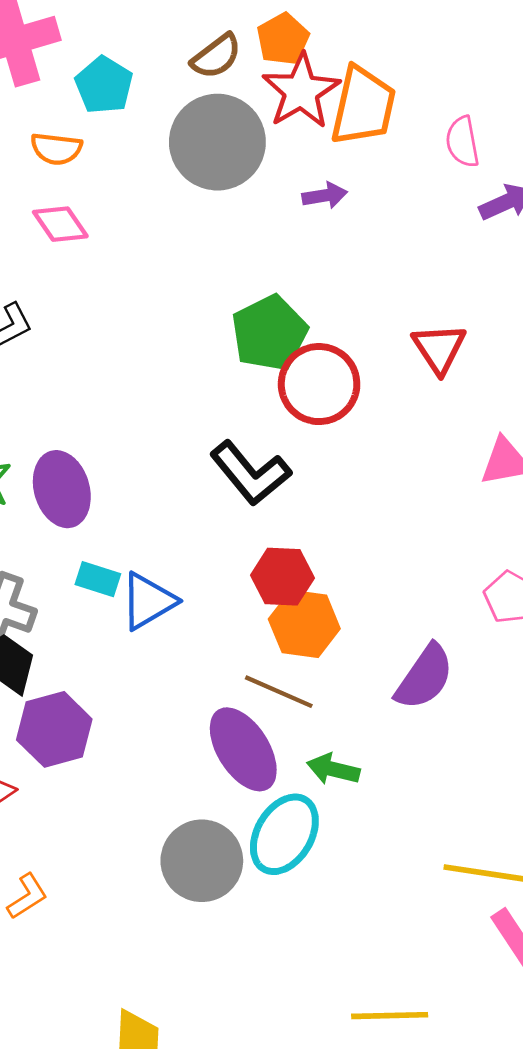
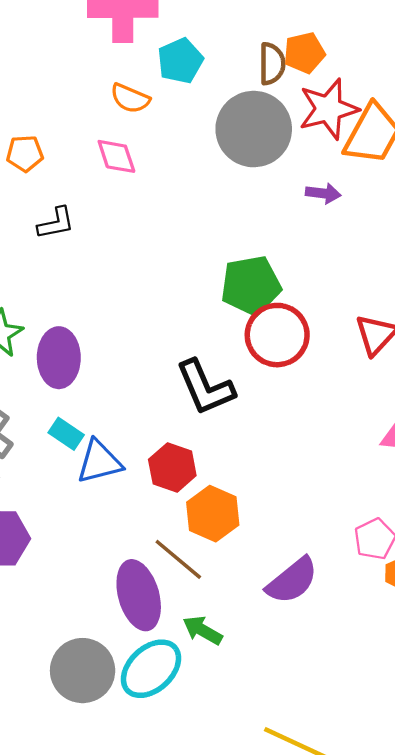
orange pentagon: (283, 39) -> (304, 53), moved
brown semicircle: (216, 56) -> (272, 64), turned -69
red hexagon: (282, 577) -> (172, 467), moved

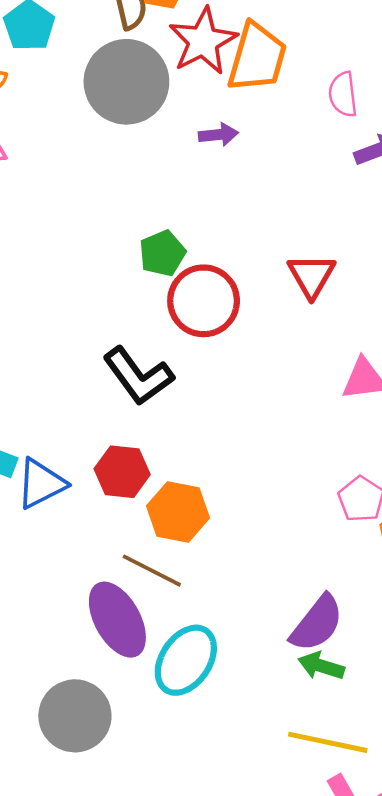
green pentagon: (251, 285) -> (162, 253), size x0.7
purple semicircle: (292, 581) -> (317, 623), moved
green arrow: (203, 630) -> (321, 666), moved
cyan ellipse: (151, 669) -> (186, 660), moved

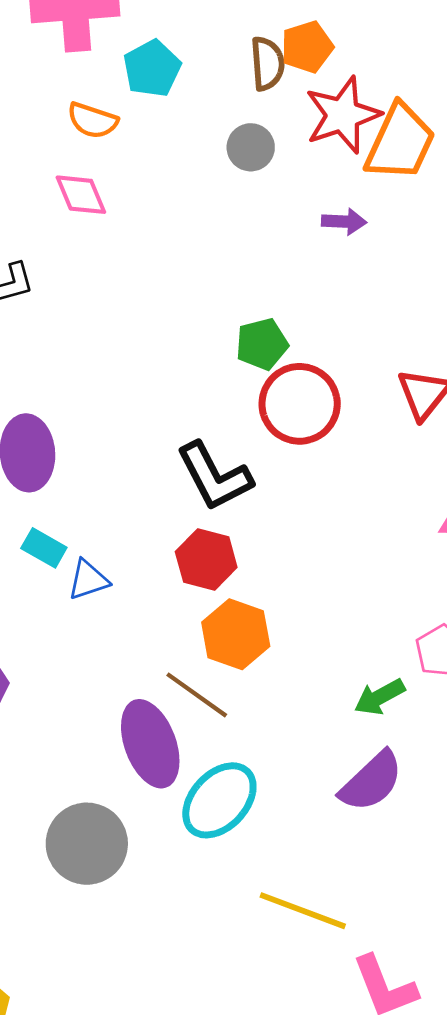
gray circle: (126, 82) -> (251, 147), size x0.5
red hexagon: (122, 472) -> (206, 560), moved
blue triangle: (41, 484) -> (88, 580), size x0.7
green arrow: (321, 666) -> (380, 697), moved, turned -54
yellow line: (328, 742) -> (303, 911), moved

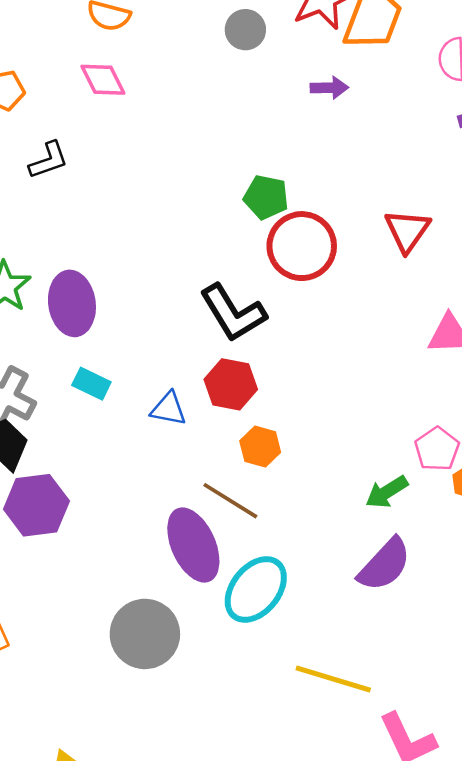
green pentagon: (262, 344) -> (266, 197), turned 30
blue triangle: (88, 580) -> (169, 409), moved, turned 33
orange hexagon: (236, 634) -> (260, 447), size x0.7

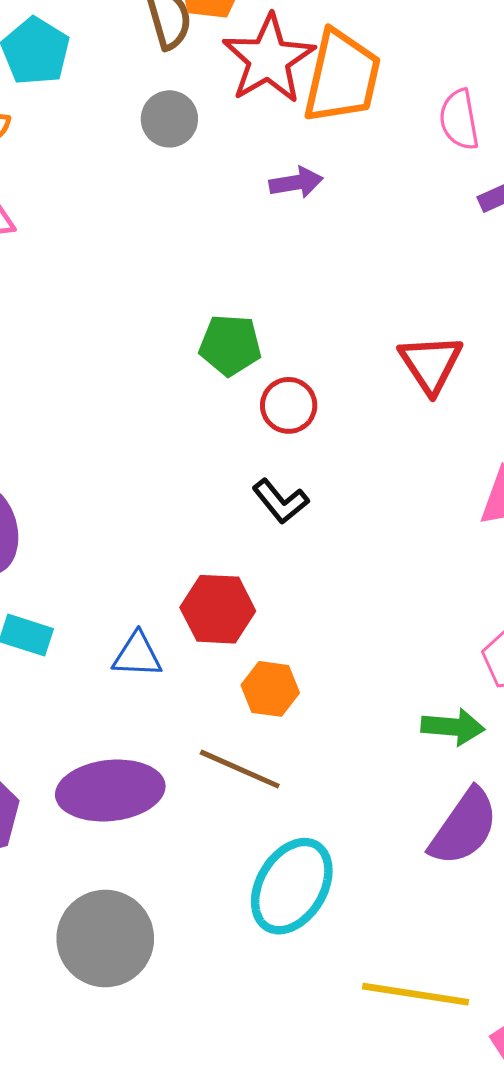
red circle: (302, 246) -> (289, 405), size x0.6
black L-shape: (233, 313) -> (280, 501), moved, size x0.6
green arrow: (387, 492) -> (453, 727), turned -135
purple ellipse: (193, 545) -> (110, 790), moved, turned -64
gray circle: (145, 634) -> (105, 939), moved

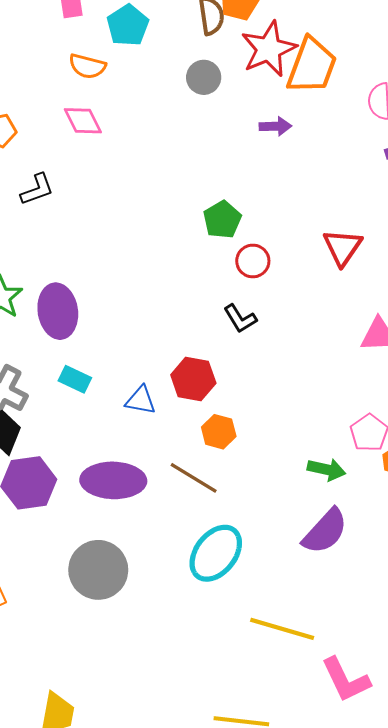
green pentagon: (230, 345) -> (222, 220), turned 30

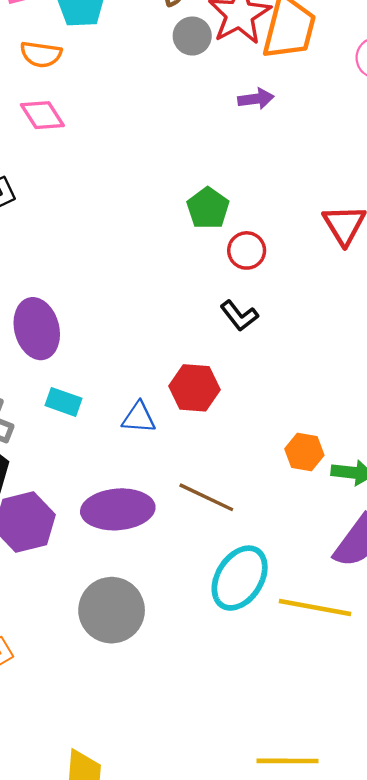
gray circle: (204, 77) -> (192, 36), moved
orange hexagon: (219, 432) -> (304, 452), moved
yellow line: (282, 629) -> (315, 607), moved

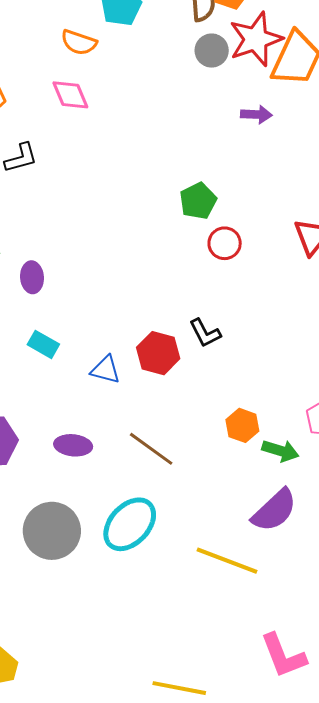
black L-shape: (239, 316) -> (205, 333), moved
purple ellipse: (37, 329) -> (32, 277), size x0.6
purple ellipse: (118, 509) -> (73, 445), size x0.6
cyan ellipse: (240, 578) -> (130, 524), moved

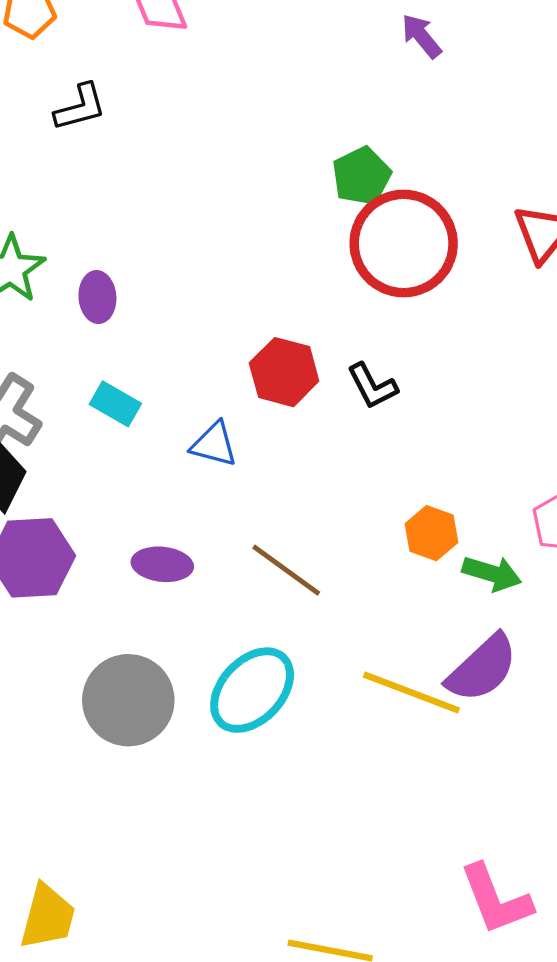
purple arrow: (256, 114) -> (421, 36), moved, turned -132
red circle: (225, 243) -> (404, 243), size x2.0
red hexagon: (158, 353) -> (284, 372), moved
yellow line: (227, 561) -> (411, 693), moved

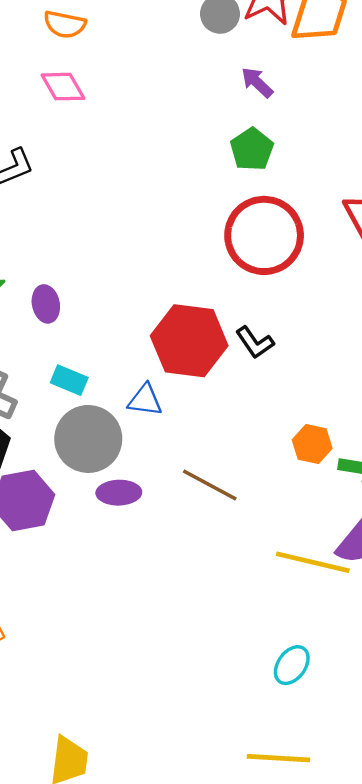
green pentagon: (362, 176) -> (252, 149), moved
red hexagon: (284, 372) -> (189, 341), size x1.5
cyan ellipse: (252, 690) -> (292, 665), moved, size x0.6
gray circle: (128, 700) -> (88, 439), moved

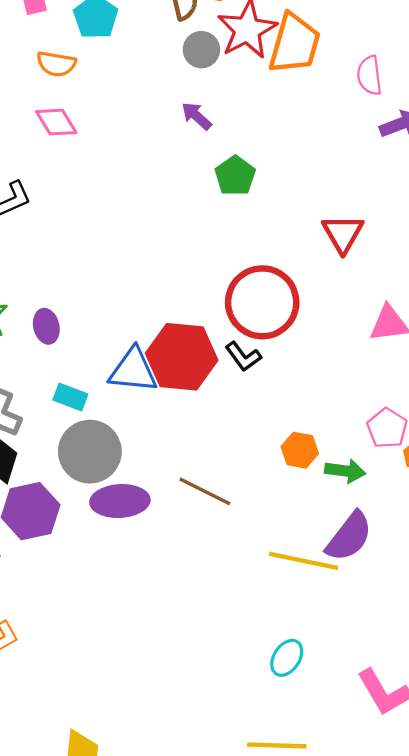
purple arrow: (257, 82) -> (197, 116), moved
red circle: (264, 235) -> (262, 302), moved
blue triangle: (145, 400) -> (133, 370), moved, size x1.5
purple ellipse: (119, 493) -> (120, 501), size x1.4

